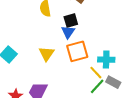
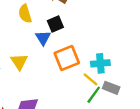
blue triangle: (68, 32) -> (43, 38), moved
yellow triangle: (47, 54) -> (19, 62), moved

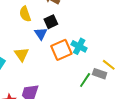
cyan cross: (100, 63) -> (79, 46), moved, turned 35
yellow line: (90, 79) -> (109, 65), moved

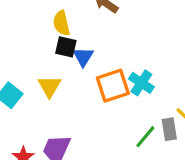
black square: (51, 22) -> (66, 47), moved, turned 32
gray rectangle: (100, 74) -> (169, 129), turned 56

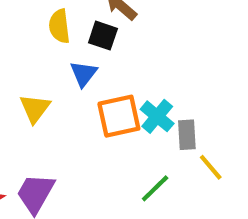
black square: (66, 47) -> (103, 36), moved
gray rectangle: (169, 129) -> (187, 135), moved

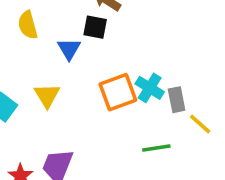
yellow semicircle: (59, 26) -> (28, 25), moved
blue triangle: (84, 74) -> (69, 49), moved
green line: (155, 188) -> (156, 148), turned 44

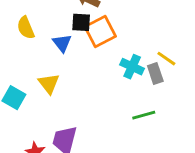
orange square: (118, 92) -> (100, 31), moved
yellow line: (200, 124) -> (166, 59), moved

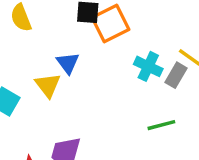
blue triangle: (62, 43) -> (68, 63), moved
gray rectangle: (155, 73) -> (176, 75), turned 48

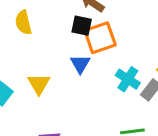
blue triangle: (68, 63) -> (80, 64), moved

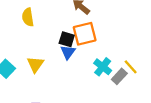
black square: (82, 26) -> (67, 39), moved

